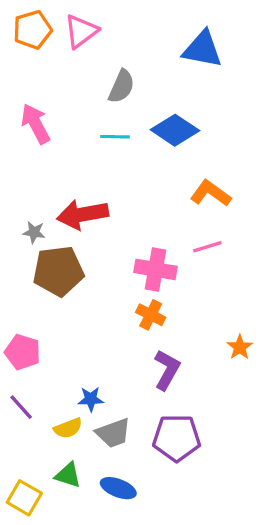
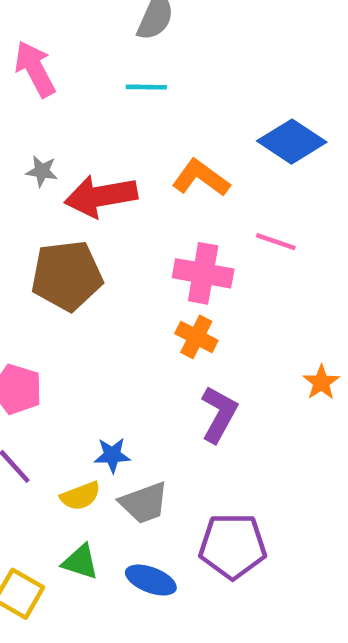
blue diamond: (175, 130) -> (292, 142), moved
orange L-shape: (211, 193) -> (201, 178), moved
gray star: (34, 232) -> (42, 171), moved
pink line: (207, 247) -> (276, 242), turned 36
purple pentagon: (177, 438) -> (233, 546), moved

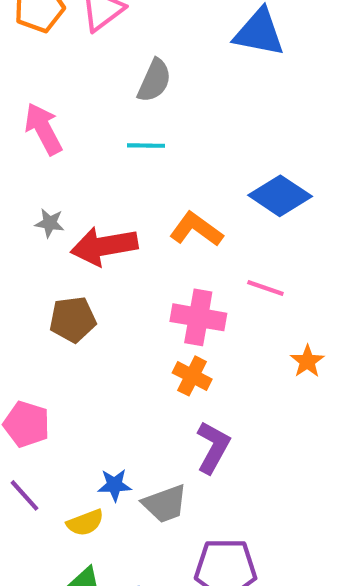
brown pentagon: (67, 276) -> (73, 319), size x0.7
orange star: (321, 382) -> (307, 361), moved
gray trapezoid: (144, 503) -> (165, 504), moved

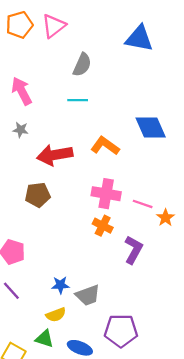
blue diamond: (280, 196) -> (151, 127), turned 32
gray star: (50, 223) -> (21, 130), moved
pink line: (265, 288) -> (143, 204), moved
purple L-shape: (213, 447) -> (134, 250), moved
yellow semicircle: (85, 523) -> (56, 315), moved

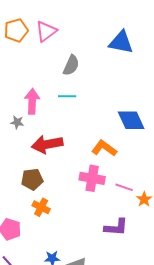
pink arrow: (22, 91) -> (32, 101), moved, turned 30
orange L-shape: (105, 146) -> (104, 148), moved
orange cross: (103, 226) -> (41, 207), moved
purple L-shape: (134, 250) -> (116, 227), turned 65

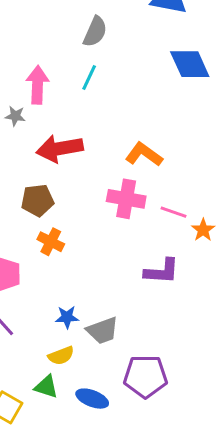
cyan line: (67, 96) -> (89, 78), turned -66
blue diamond: (131, 120) -> (190, 64), moved

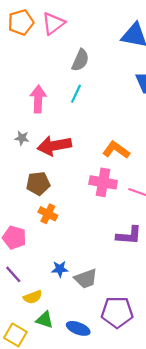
gray star: (15, 116) -> (22, 138), moved
yellow semicircle: (61, 356) -> (33, 297), moved

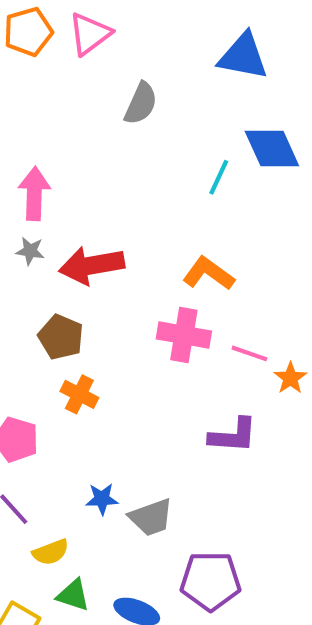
cyan line: (76, 94) -> (219, 177), moved
pink arrow: (38, 99) -> (34, 194), moved
brown pentagon: (38, 183) -> (61, 337), turned 30

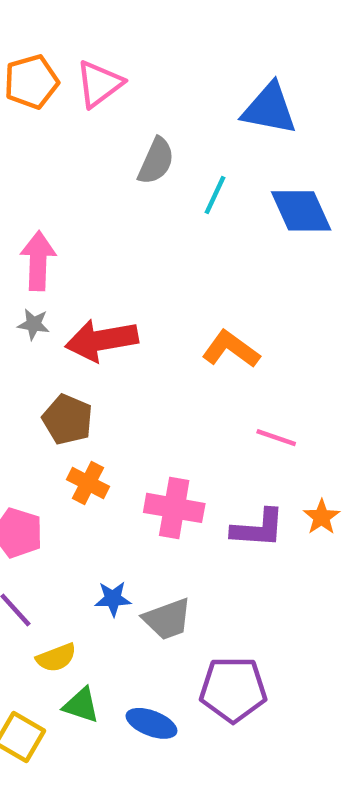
cyan line: (219, 177) -> (215, 195), moved
pink cross: (184, 335) -> (174, 508), moved
orange star: (290, 378) -> (322, 517), moved

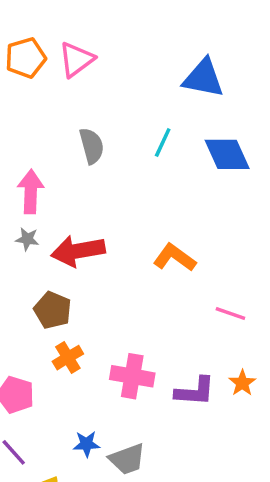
gray semicircle: (156, 161) -> (92, 146), moved, turned -39
pink line: (276, 438) -> (230, 314), moved
orange cross: (88, 483) -> (68, 358), turned 32

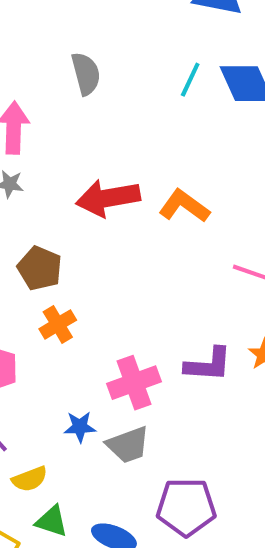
cyan line: (163, 142) -> (190, 80), moved
red arrow: (78, 251) -> (108, 198), moved
pink cross: (132, 376) -> (134, 383), moved, turned -30

